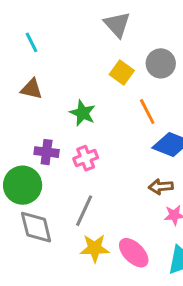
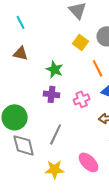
purple cross: (47, 152) -> (52, 94), moved
pink cross: (86, 158) -> (82, 99), moved
yellow star: (95, 248) -> (55, 169), moved

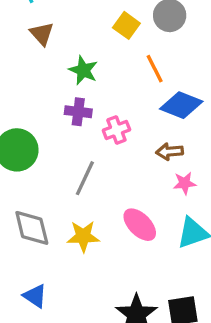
brown triangle: (21, 53) -> (42, 34), moved, turned 35
pink cross: (82, 99) -> (116, 130), moved
gray diamond: (24, 145) -> (32, 228), moved

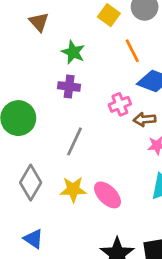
pink cross: (116, 130) -> (120, 104), moved
pink ellipse: (140, 225) -> (108, 195), moved
gray diamond: (32, 228) -> (31, 183), turned 44

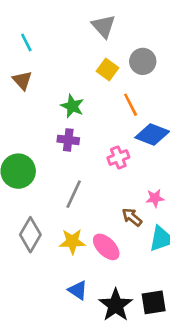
brown triangle: (39, 22) -> (22, 80), moved
brown arrow: (145, 119) -> (132, 217), moved, turned 45
blue triangle: (33, 239) -> (78, 290), moved

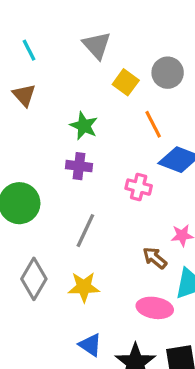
gray triangle: (103, 26) -> (97, 45), moved
pink cross: (118, 158) -> (139, 187), turned 35
pink ellipse: (106, 247) -> (155, 308), moved, turned -36

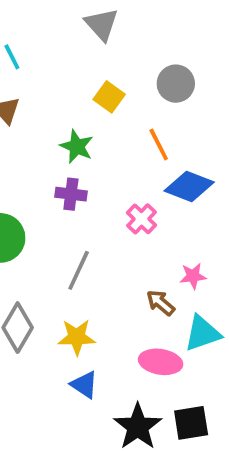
gray triangle: (97, 45) -> (101, 24), moved
yellow square: (126, 82) -> (109, 97), moved
pink cross: (139, 187) -> (142, 219), turned 30
blue triangle: (90, 345) -> (84, 385), moved

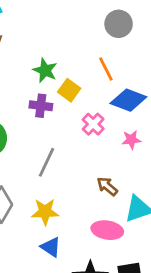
yellow square: (109, 97) -> (69, 90), moved
pink star: (193, 276) -> (131, 140), moved

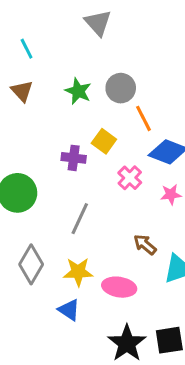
gray circle: (119, 24) -> (121, 88), moved
green star: (45, 70) -> (78, 91), moved
pink ellipse: (107, 230) -> (119, 287), moved
blue triangle: (51, 247) -> (69, 310), moved

